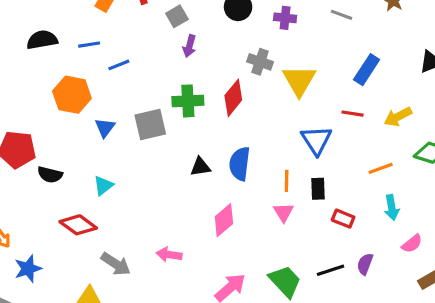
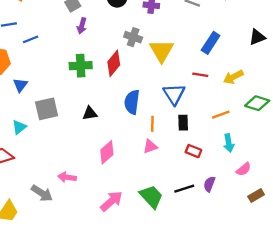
gray square: (150, 124) -> (47, 109), moved
blue semicircle: (240, 164) -> (132, 102), moved
black rectangle: (318, 189) -> (183, 123), moved
pink triangle: (283, 212) -> (150, 146), turned 42
gray arrow: (116, 264) -> (42, 193), moved

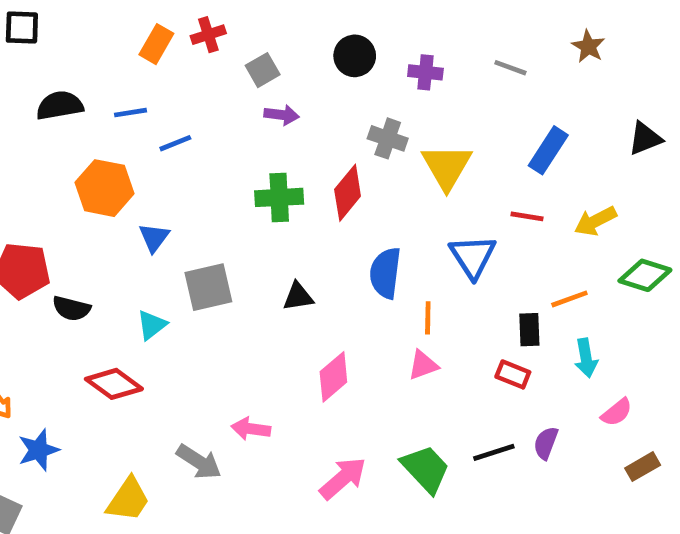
purple arrow: (82, 26) -> (282, 115), turned -98
black rectangle: (183, 123) -> (529, 330), moved

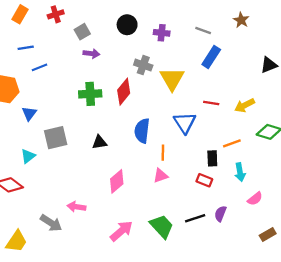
orange rectangle: (156, 44) -> (20, 14), moved
blue line: (130, 113) -> (26, 48), moved
blue rectangle: (548, 150) -> (211, 57), moved
brown rectangle: (643, 467) -> (268, 234), moved

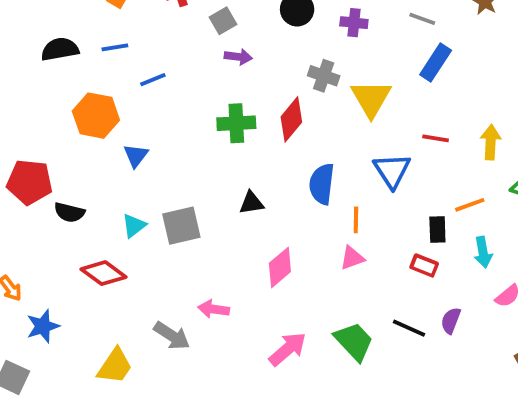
blue line: (26, 48) -> (115, 47), moved
yellow arrow: (245, 105) -> (491, 142), turned 120
gray square: (56, 138) -> (181, 226), moved
black line: (195, 218) -> (409, 328), turned 42

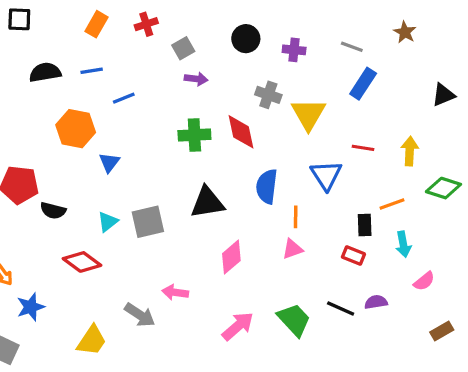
red diamond: (291, 119) -> (241, 132), turned -51
black triangle: (252, 203) -> (207, 202), size x1.6
purple semicircle: (451, 321) -> (376, 302), turned 60

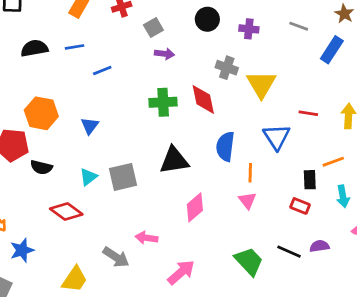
blue rectangle: (363, 84) -> (332, 50), moved
orange hexagon: (76, 129) -> (41, 113), moved
pink triangle: (292, 249) -> (247, 200), turned -48
pink arrow: (238, 326) -> (181, 272), moved

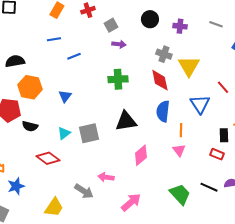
black semicircle: (34, 48) -> (15, 61), moved
red diamond: (203, 99) -> (160, 80), moved
red line: (308, 113) -> (223, 87), turned 40

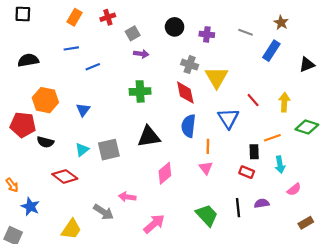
black semicircle: (15, 61) -> (28, 60), moved
blue star: (16, 186) -> (30, 207), turned -30
black line: (209, 187) -> (238, 208), turned 60

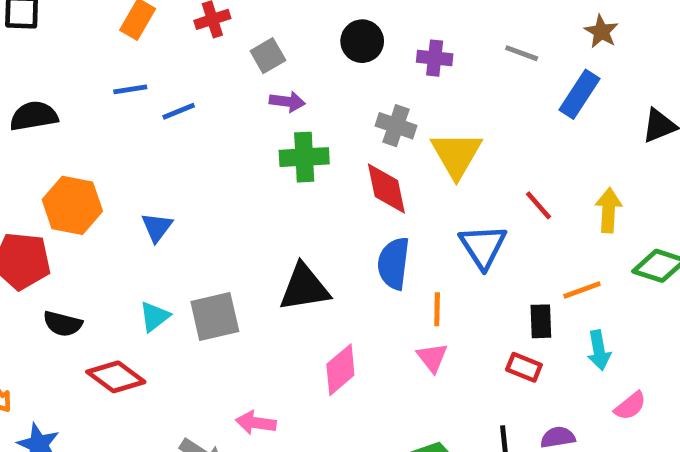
blue line: (93, 67) -> (179, 111), moved
green cross: (140, 91) -> (304, 157), moved
black semicircle: (45, 142) -> (63, 324), moved

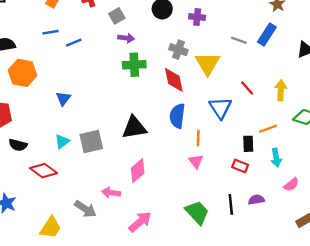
gray line: (522, 53) -> (239, 40), moved
orange hexagon: (72, 205) -> (23, 73), moved
pink diamond: (340, 370) -> (138, 171), moved

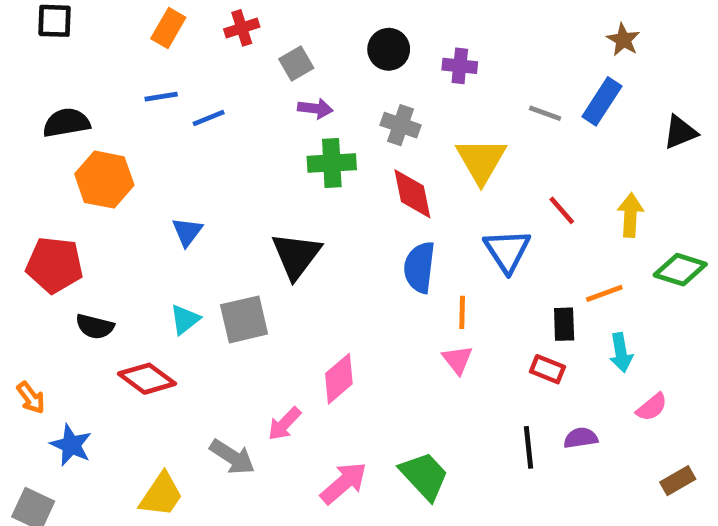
gray cross: (178, 50) -> (401, 125), moved
black triangle: (134, 128) -> (296, 255), moved, turned -44
pink arrow: (111, 193) -> (284, 424), turned -54
green trapezoid: (197, 212) -> (424, 476), moved

